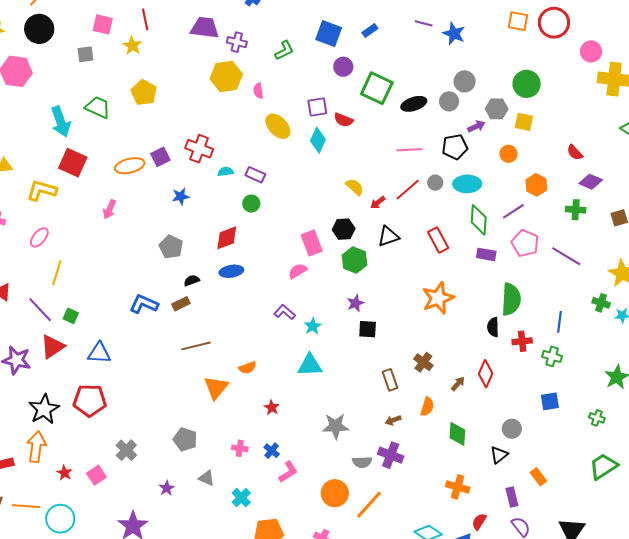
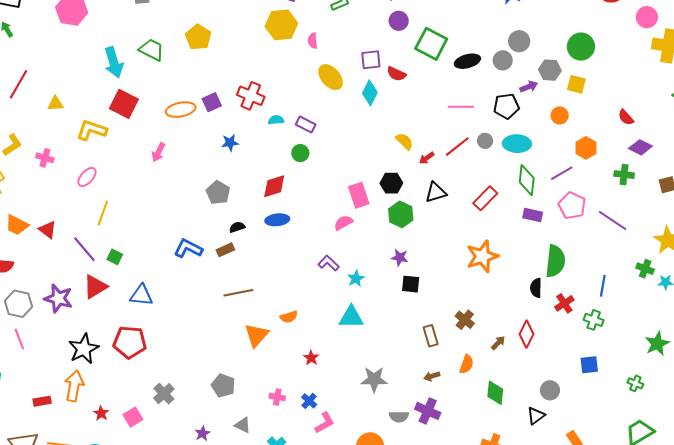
red rectangle: (438, 240) -> (485, 198), turned 70
purple star: (355, 303) -> (400, 258), turned 30
red cross: (522, 341) -> (564, 303), turned -30

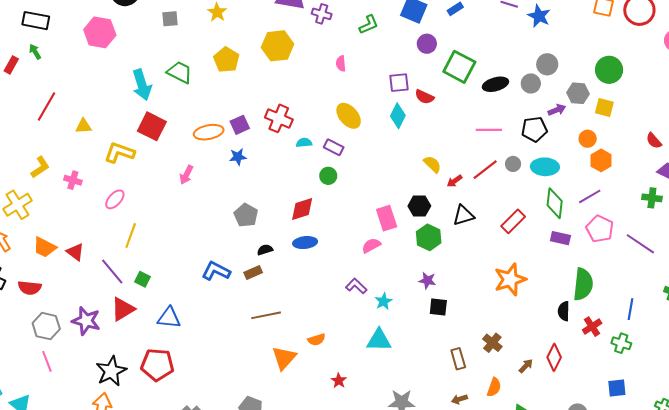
yellow hexagon: (281, 25) -> (278, 46), moved
yellow ellipse: (331, 77) -> (349, 116), moved
blue star: (230, 143) -> (238, 157), moved
orange hexagon: (586, 148) -> (601, 160), moved

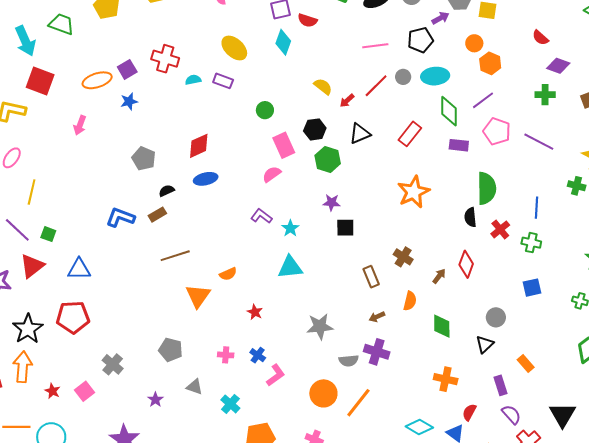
green circle: (328, 176) -> (265, 110), moved

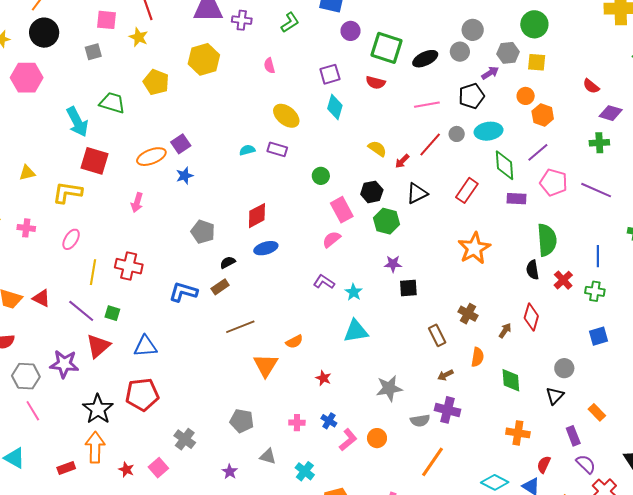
red semicircle: (307, 20) -> (376, 83), moved
red cross: (165, 59) -> (129, 266), moved
orange circle: (323, 393) -> (377, 438), moved, size x0.7

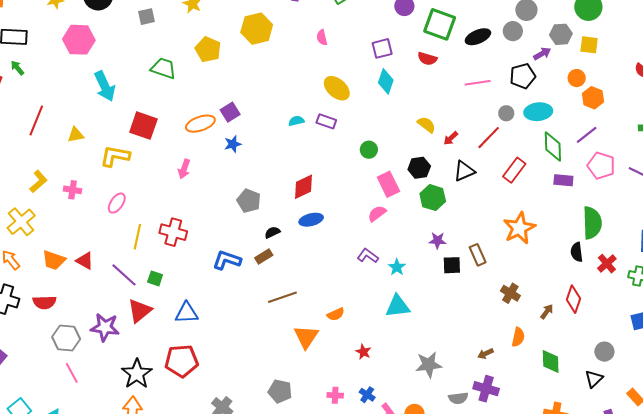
cyan arrow: (77, 122) -> (105, 86), moved
red line: (430, 145) -> (489, 138), moved
brown rectangle: (437, 335) -> (478, 255), moved

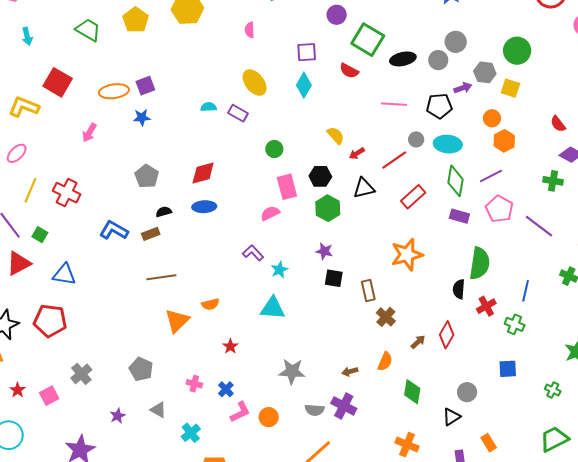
cyan arrow: (105, 86) -> (27, 36), size x0.6
brown rectangle: (478, 255) -> (368, 290), moved

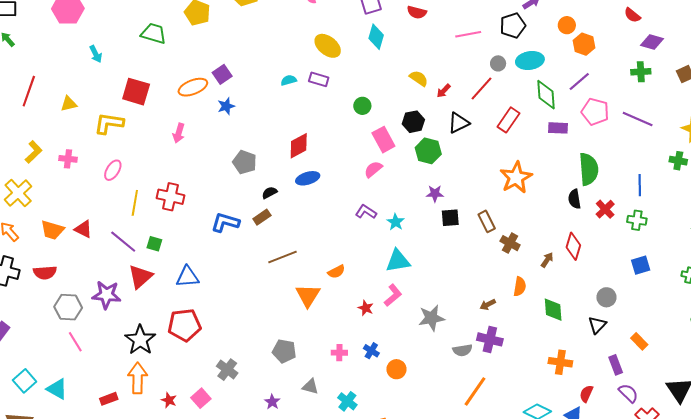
pink L-shape: (240, 412) -> (393, 295), moved
orange circle: (269, 417) -> (396, 369), moved

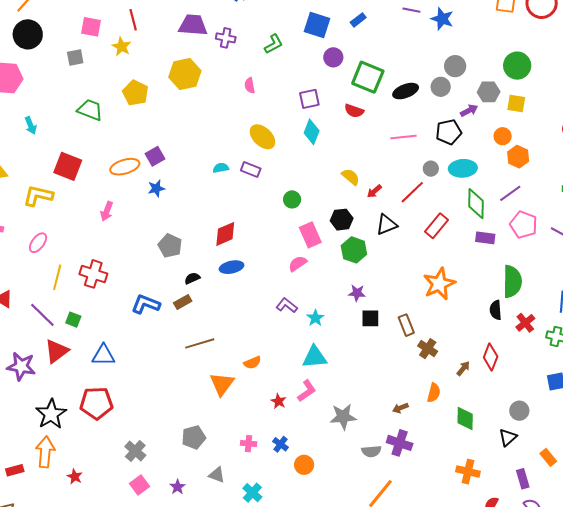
gray pentagon: (284, 351) -> (194, 437), turned -30
pink square: (201, 398) -> (140, 485), moved

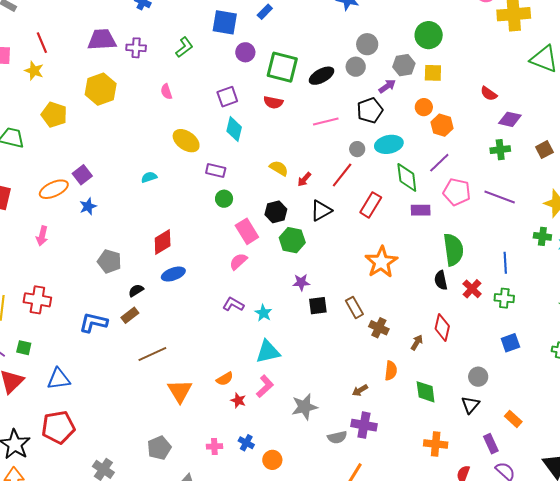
purple rectangle: (251, 170) -> (216, 170), moved
orange semicircle: (252, 363) -> (225, 379), moved

